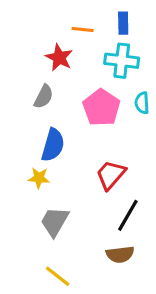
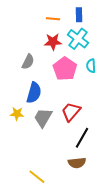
red star: (59, 58) -> (53, 42), moved, turned -30
cyan cross: (122, 61) -> (78, 39), turned 30
yellow star: (39, 178) -> (17, 114), moved
gray trapezoid: (55, 222) -> (43, 118), moved

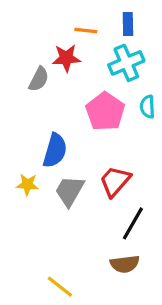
cyan cross: (78, 39) -> (126, 63), turned 30
red star: (53, 42) -> (66, 58), moved
gray semicircle: (28, 62) -> (39, 79), moved

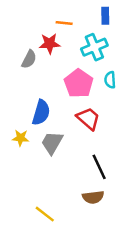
blue rectangle: (128, 24) -> (105, 16), moved
red trapezoid: (115, 181) -> (88, 119), moved, turned 90
black line: (133, 223) -> (99, 167), turned -55

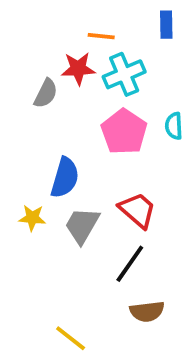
cyan cross: (94, 47) -> (124, 74), moved
red trapezoid: (88, 119) -> (138, 210), moved
black line: (99, 167) -> (130, 264), moved, turned 60

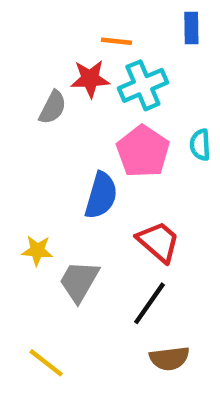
blue semicircle: (65, 178) -> (101, 195), moved
gray trapezoid: (82, 225) -> (79, 281), moved
yellow line: (71, 338) -> (46, 363), moved

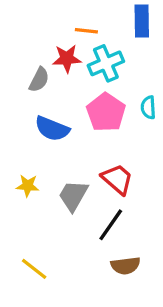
blue rectangle: (191, 28) -> (142, 21), size x1.4
blue semicircle: (101, 195) -> (52, 129), moved, turned 96
gray trapezoid: (79, 281) -> (73, 195), moved

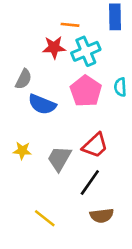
gray semicircle: (39, 80) -> (24, 79), moved
red trapezoid: (117, 179) -> (95, 145), turned 96
yellow line: (34, 269) -> (45, 218), moved

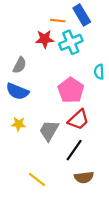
blue rectangle: (115, 17) -> (82, 15), moved, turned -30
pink pentagon: (86, 91) -> (71, 90), moved
blue semicircle: (42, 104) -> (17, 91), moved

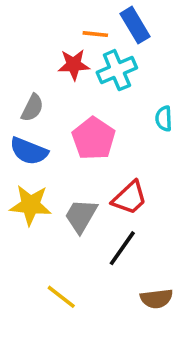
pink pentagon: (71, 90) -> (94, 138), moved
yellow star: (19, 124) -> (31, 205), size x1.6
brown semicircle: (84, 177) -> (157, 299), moved

